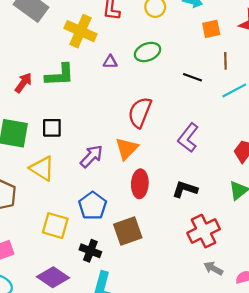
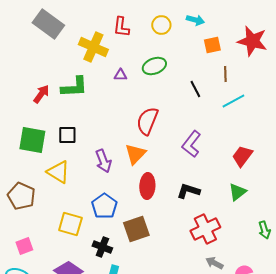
black line: (193, 77) -> (195, 89), turned 42
purple arrow: (91, 156) -> (103, 161), turned 115

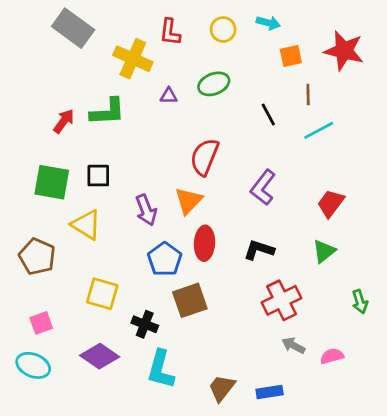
blue pentagon: (104, 206) -> (165, 259), moved

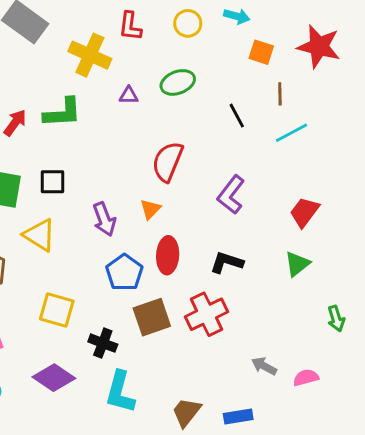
orange square: (291, 56) -> (261, 52), turned 30
orange triangle: (189, 201) -> (150, 209), size x0.7
red cross: (282, 300) -> (207, 314), moved

